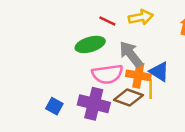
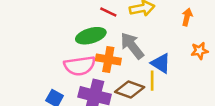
pink semicircle: (107, 74) -> (80, 66), moved
orange cross: (138, 75) -> (108, 59), moved

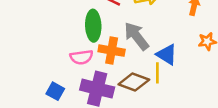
green ellipse: (91, 36) -> (93, 26), turned -76
pink semicircle: (80, 66) -> (81, 57), size x0.7

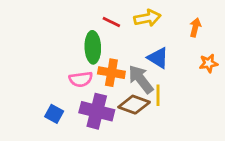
gray arrow: (136, 36) -> (141, 79), moved
blue triangle: (167, 54) -> (158, 58), moved

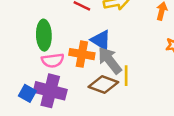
green ellipse: (93, 47) -> (44, 35), moved
blue triangle: (158, 58) -> (101, 40), moved
purple cross: (97, 111) -> (50, 91), moved

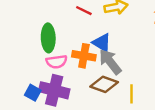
yellow line: (126, 76) -> (131, 94), moved

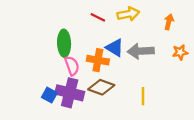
pink semicircle: (57, 62) -> (72, 66), turned -102
gray arrow: (110, 62) -> (141, 51), moved, turned -55
brown diamond: (104, 84) -> (101, 87), moved

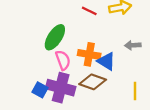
green ellipse: (64, 43) -> (55, 37), turned 35
blue triangle: (115, 48) -> (106, 61), moved
gray arrow: (141, 51) -> (133, 45), size x0.6

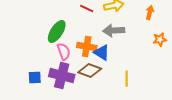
gray arrow: (133, 45) -> (114, 30), moved, size x1.5
blue square: (40, 90) -> (35, 78), moved, turned -32

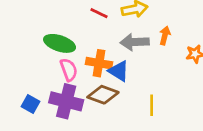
orange arrow: (150, 12) -> (165, 36), moved
green ellipse: (57, 32) -> (60, 43), turned 75
blue square: (35, 78) -> (31, 104), turned 32

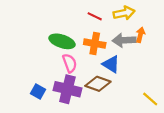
orange arrow: (165, 36) -> (140, 35), moved
orange cross: (99, 63) -> (95, 44), moved
yellow line: (152, 105) -> (150, 99), moved, turned -49

